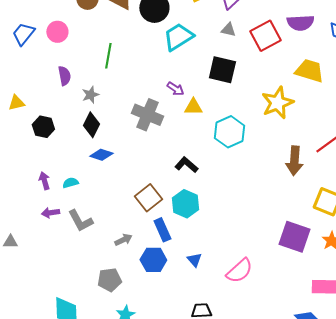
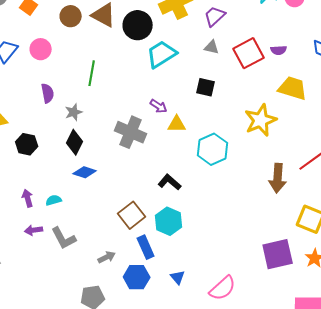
purple semicircle: (300, 23) -> (279, 50), moved, size x0.6
black square: (222, 70) -> (206, 87), size x0.7
purple square: (294, 237) -> (278, 254), turned -32

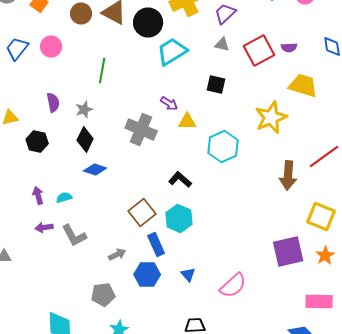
purple semicircle: (48, 93) -> (53, 102), moved

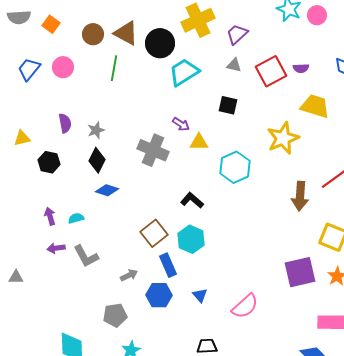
green line: (102, 70) -> (114, 68), moved

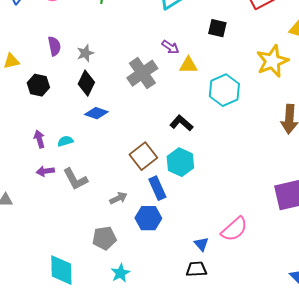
gray cross: (153, 150) -> (142, 73), turned 32
blue triangle: (200, 295) -> (201, 244), moved

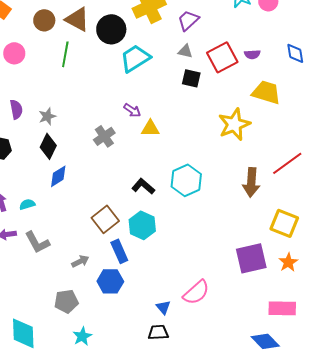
black square: (217, 28) -> (191, 78), moved
gray cross: (142, 73) -> (104, 136), size x0.7
cyan hexagon: (224, 90) -> (186, 180), moved
blue diamond: (96, 113) -> (58, 176), turned -50

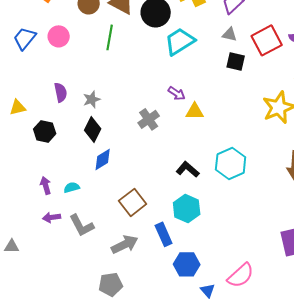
brown square: (105, 219) -> (133, 202), moved
gray arrow: (80, 261) -> (125, 244), size x1.5
blue hexagon: (110, 281) -> (187, 264), moved

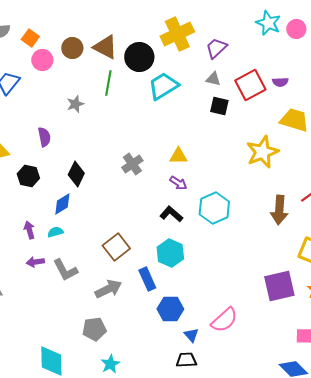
pink circle: (59, 36) -> (42, 60), moved
green line: (110, 37) -> (108, 83), moved
purple arrow: (177, 93) -> (178, 183), moved
gray star: (92, 99) -> (75, 104), moved
blue diamond: (103, 159) -> (62, 204), moved

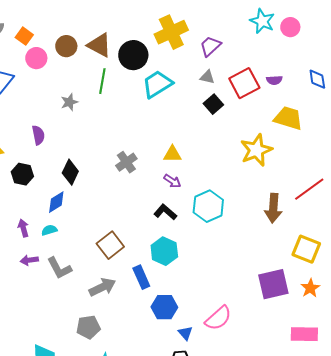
black square: (219, 106) -> (213, 104), turned 36

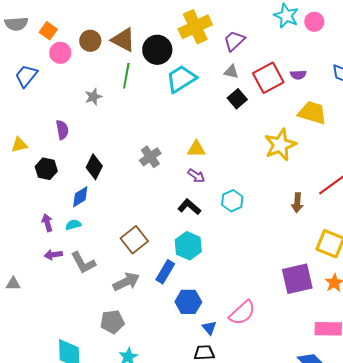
cyan hexagon: (208, 206) -> (232, 201), size x0.7
brown arrow: (273, 208) -> (297, 203), size x0.7
blue rectangle: (141, 277) -> (165, 272), turned 55

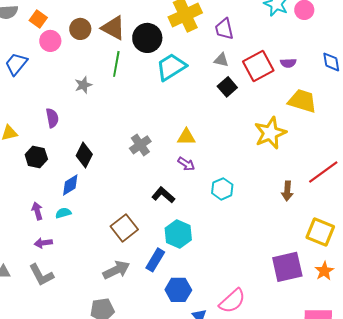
purple trapezoid: (234, 41) -> (224, 29), turned -60
black L-shape: (189, 207) -> (163, 195), moved
gray L-shape: (83, 263) -> (41, 275), moved

